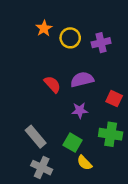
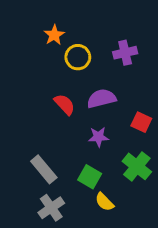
yellow circle: (70, 38) -> (78, 57), moved
green cross: (111, 134) -> (137, 166), turned 30
gray cross: (42, 168) -> (51, 208), turned 30

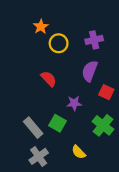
purple semicircle: (101, 98) -> (90, 71), moved, turned -55
green square: (90, 177) -> (57, 123), moved

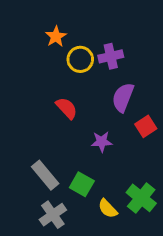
purple cross: (94, 40) -> (111, 56), moved
red square: (106, 92) -> (146, 126), turned 32
green square: (57, 123) -> (82, 184), moved
green cross: (103, 125) -> (141, 198), moved

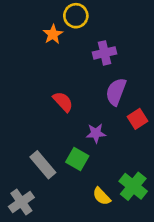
yellow circle: (80, 59) -> (76, 16), moved
green square: (82, 184) -> (77, 159), moved
gray cross: (53, 215) -> (21, 202), moved

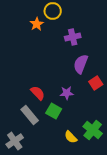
red semicircle: (63, 102) -> (38, 93), moved

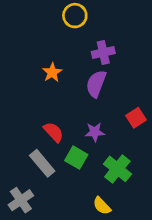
orange star: (37, 24) -> (52, 72), moved
purple semicircle: (81, 64) -> (96, 84), moved
green cross: (93, 130) -> (117, 169), moved
yellow semicircle: (71, 137) -> (102, 206), moved

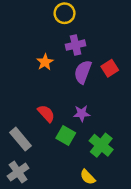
purple cross: (103, 52) -> (76, 45), moved
red square: (136, 118) -> (110, 68), moved
gray rectangle: (42, 163) -> (21, 139), moved

